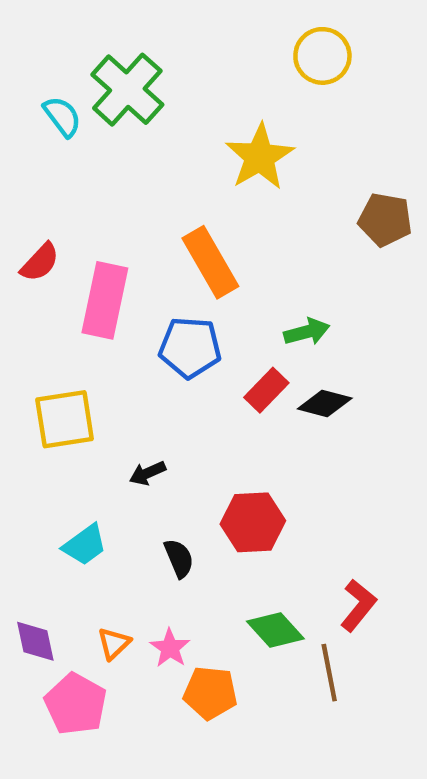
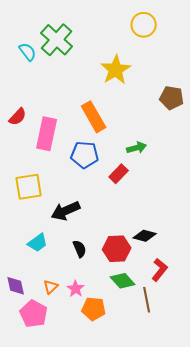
black diamond: (325, 404) -> (145, 236), moved
black arrow: (148, 473) -> (66, 211), size x1.8
red hexagon: (253, 522) -> (117, 249), moved

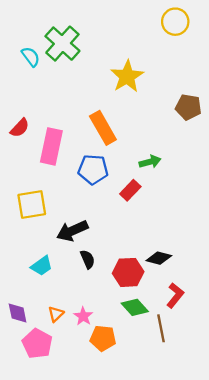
yellow circle: (144, 25) -> (175, 22), moved
black semicircle: (80, 249) -> (88, 259), moved

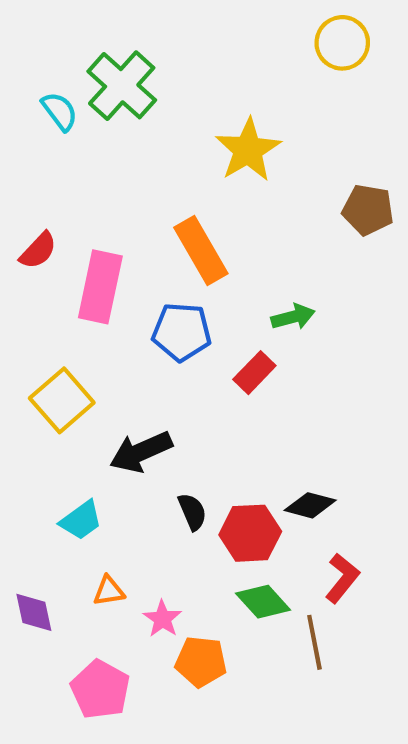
yellow square: (32, 205) -> (62, 400), turned -32
black semicircle: (88, 259) -> (192, 512), moved
orange triangle: (56, 314) -> (109, 591), moved, turned 35
pink pentagon: (37, 344) -> (100, 689), moved

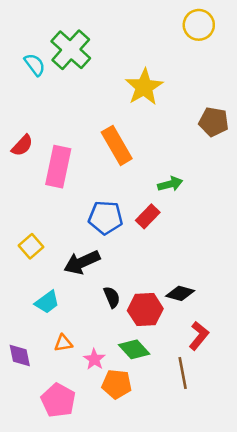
blue pentagon: (182, 332) -> (106, 218), moved
yellow square: (62, 400) -> (31, 246), moved, size x0.7
green diamond: (263, 602) -> (134, 349), moved

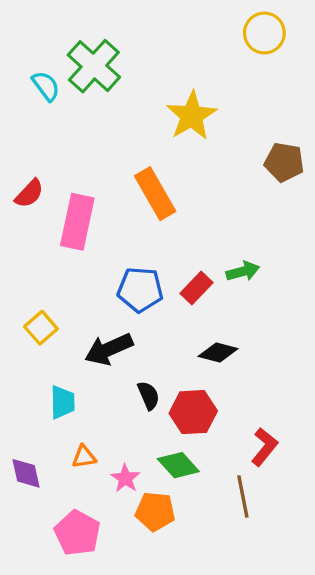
green arrow: (170, 184) -> (243, 271), moved
black diamond: (180, 293) -> (218, 352), moved
cyan trapezoid: (47, 302) -> (62, 402), turned -55

